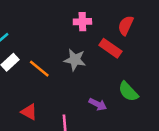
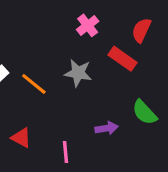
pink cross: (82, 22) -> (88, 25), turned -36
purple arrow: (98, 104) -> (107, 128), turned -36

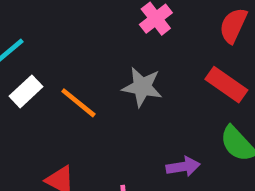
red rectangle: (122, 59) -> (226, 85), moved

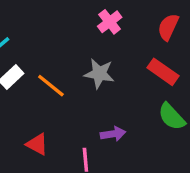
purple arrow: (183, 167) -> (113, 134), moved

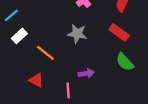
orange line: (51, 86) -> (45, 53), moved

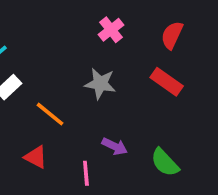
green semicircle: (125, 62) -> (165, 162), moved
purple arrow: (86, 73) -> (115, 146), turned 35

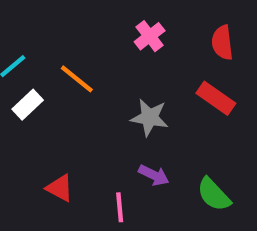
red semicircle: (172, 35) -> (222, 43), turned -32
gray star: (100, 84) -> (150, 117), moved
orange line: (50, 114) -> (77, 79), moved

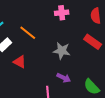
pink cross: (150, 36) -> (62, 13), turned 32
red triangle: (60, 188) -> (20, 62), moved

